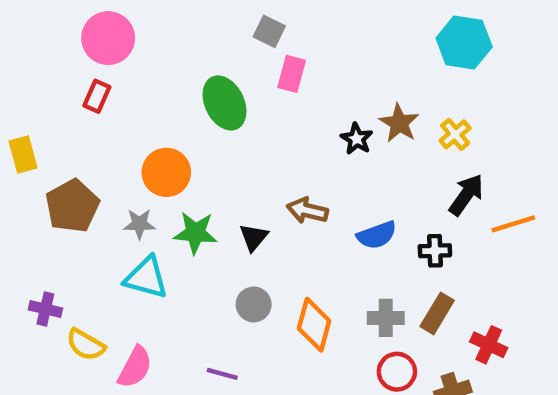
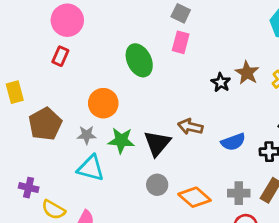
gray square: (269, 31) -> (181, 13), moved
black triangle: (254, 237) -> (157, 143), size x1.5
orange diamond: (314, 325) -> (195, 197), turned -64

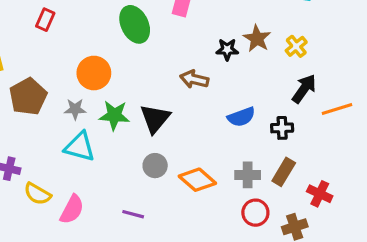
black star: (221, 82) -> (227, 49), turned -30
brown arrow: (190, 127) -> (194, 79), moved

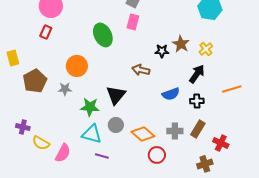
black arrow: (304, 89) -> (197, 74), moved
green star: (114, 115) -> (90, 107), moved
cyan triangle: (80, 147) -> (92, 134), moved
red circle: (255, 213) -> (157, 155), moved

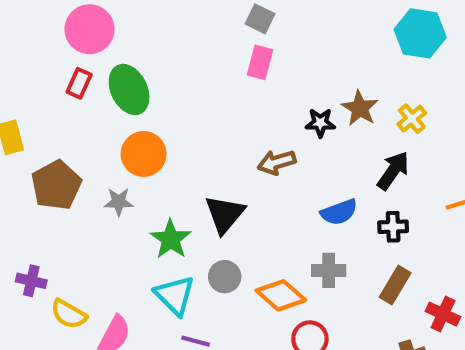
green ellipse: (103, 35) -> (129, 90), moved
brown arrow: (141, 70) -> (277, 162), turned -30
green star: (90, 107) -> (171, 239), turned 30
gray cross: (175, 131) -> (329, 270), moved
cyan triangle: (92, 134) -> (175, 295), turned 30

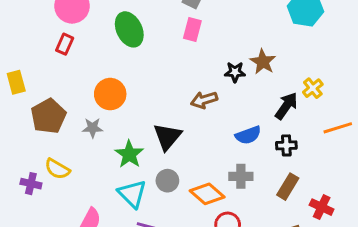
green ellipse: (129, 90) -> (129, 29), moved
yellow cross: (412, 119) -> (313, 88), moved
yellow semicircle: (69, 314) -> (57, 169), moved

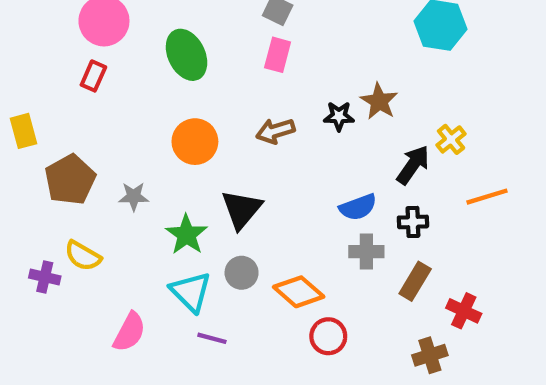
orange circle: (110, 94) -> (195, 142), moved
brown arrow: (204, 100) -> (275, 131), moved
gray cross: (241, 176) -> (366, 252), moved

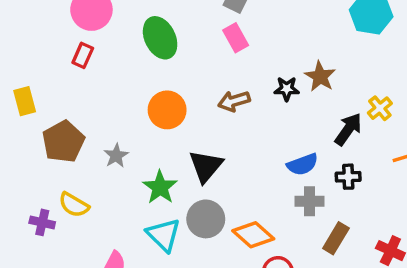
pink rectangle: (278, 55) -> (236, 38), turned -44
gray star: (134, 197) -> (116, 156), turned -30
gray circle: (242, 273) -> (206, 219), size x1.4
brown rectangle: (415, 281) -> (336, 238), moved

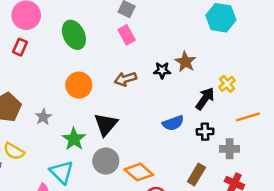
gray cross: (310, 201) -> (230, 149), moved
cyan triangle: (164, 235) -> (62, 172), moved

